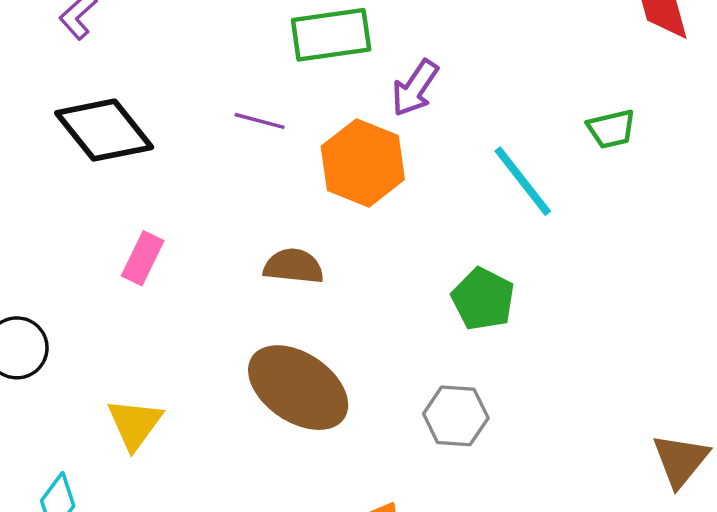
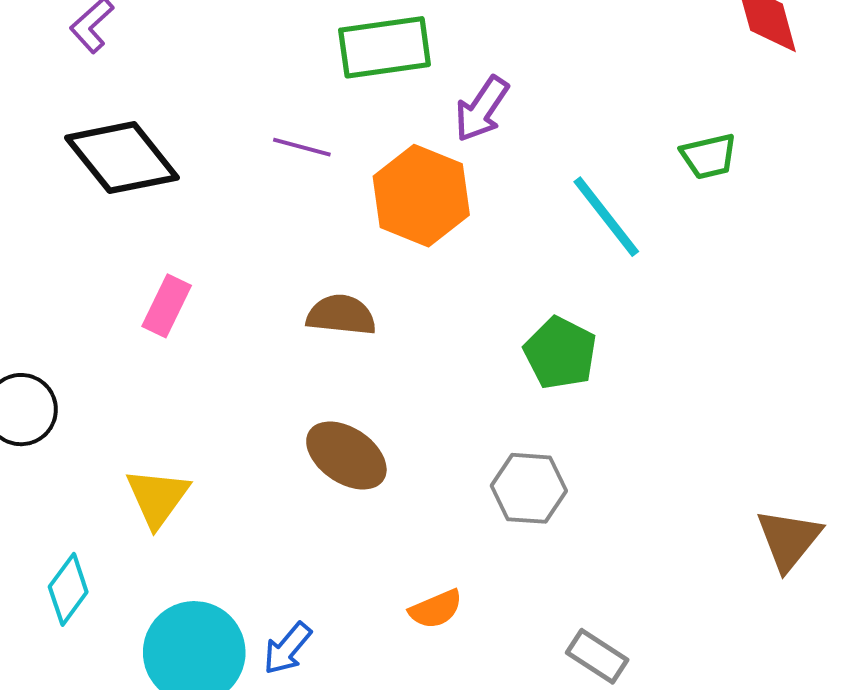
brown ellipse: (298, 388) -> (346, 455), size x0.7

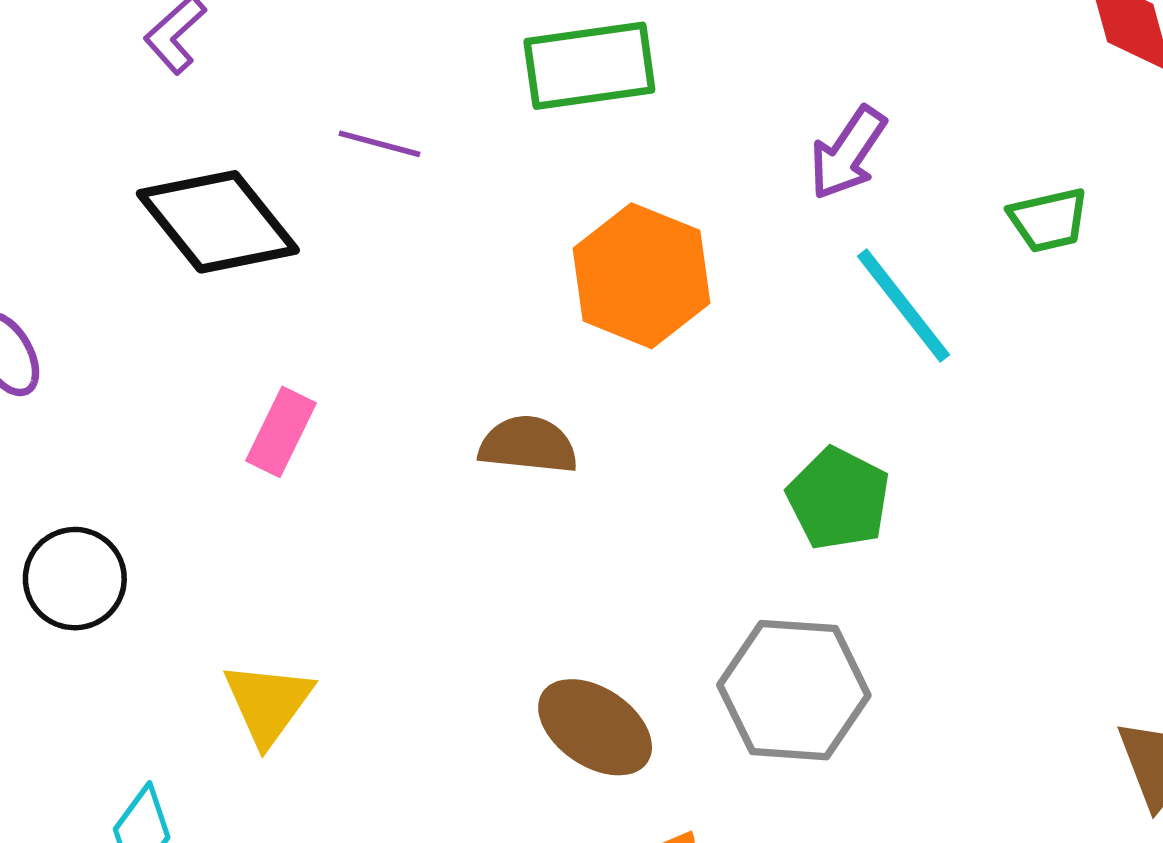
purple arrow: (482, 109) -> (848, 153), moved
purple line: (302, 147) -> (380, 144), moved
brown ellipse: (346, 455) -> (595, 727), moved
gray hexagon: (529, 488) -> (794, 690), size x1.4

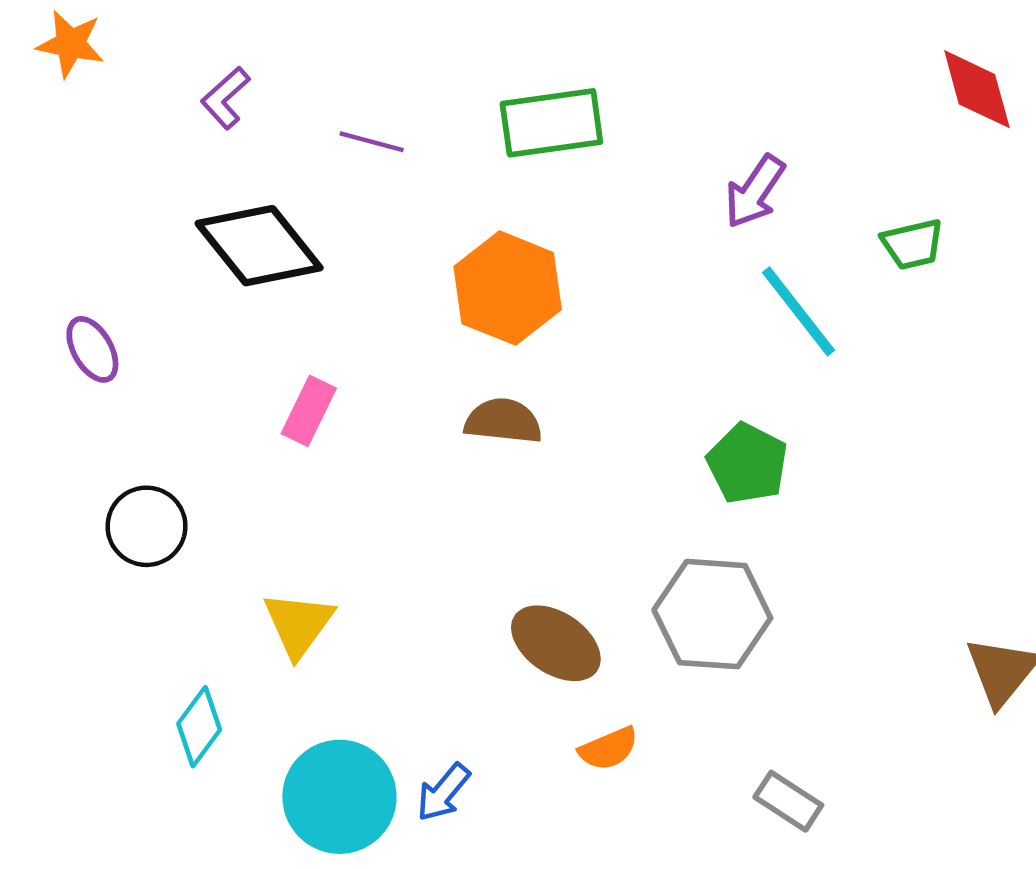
purple line: (380, 144) -> (372, 142), moved
orange hexagon: (641, 276) -> (508, 288), moved

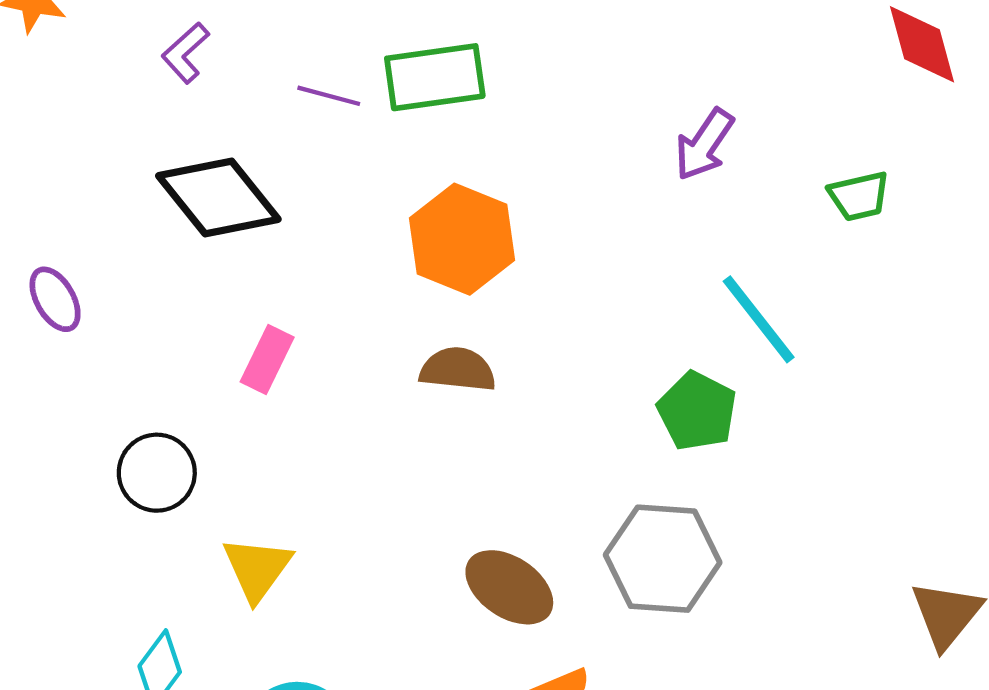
green rectangle: (551, 123) -> (435, 77), moved
cyan line: (799, 311) -> (759, 319), moved
black circle: (147, 526) -> (157, 473), moved

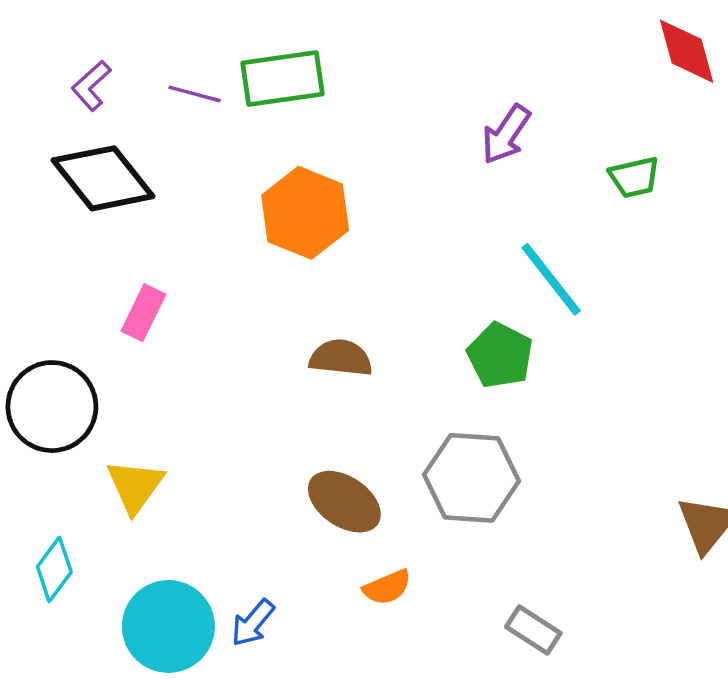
purple L-shape: (185, 53) -> (91, 86), moved
brown semicircle: (458, 369) -> (341, 358), moved
black circle: (157, 473) -> (52, 407), size x1.4

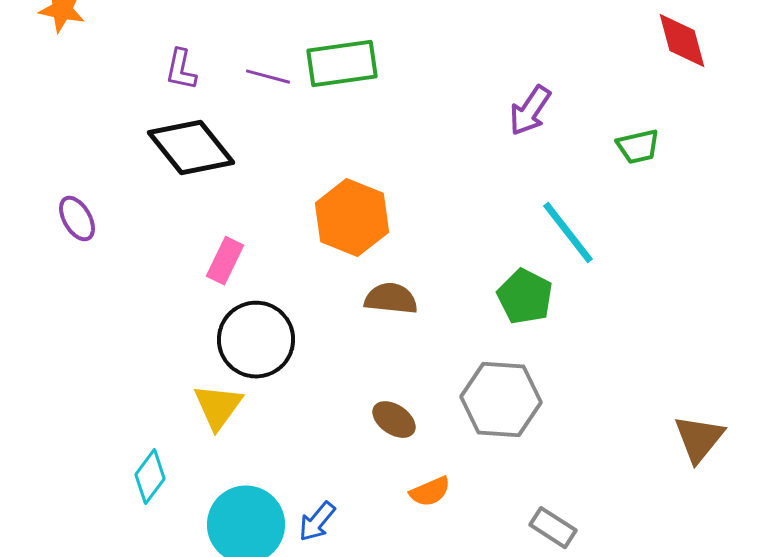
purple L-shape: (91, 86) -> (181, 70), turned -36
orange hexagon: (305, 213) -> (352, 218), moved
black circle: (52, 407) -> (256, 340), moved
brown ellipse: (344, 502) -> (394, 420), size x0.7

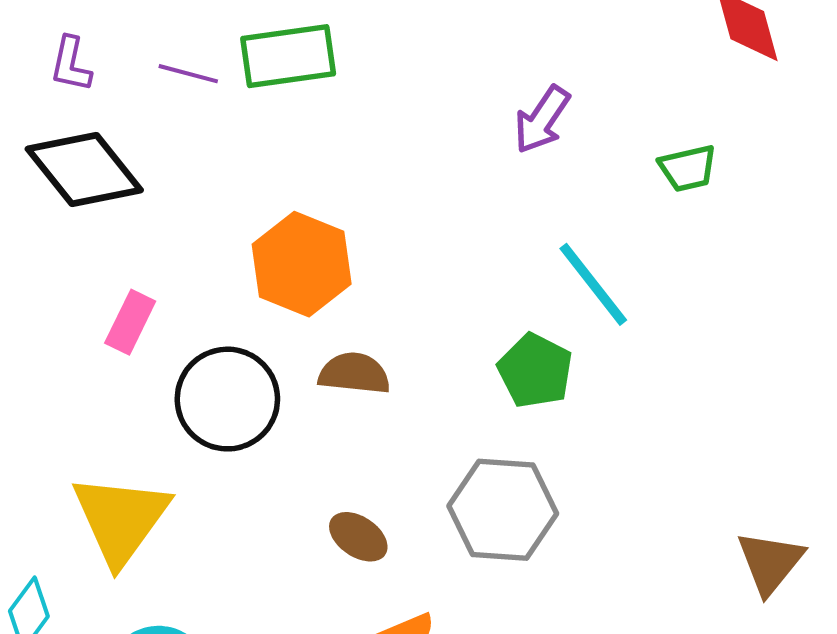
black circle: (256, 340) -> (227, 399), moved
yellow triangle: (218, 407) -> (121, 519), size x1.5

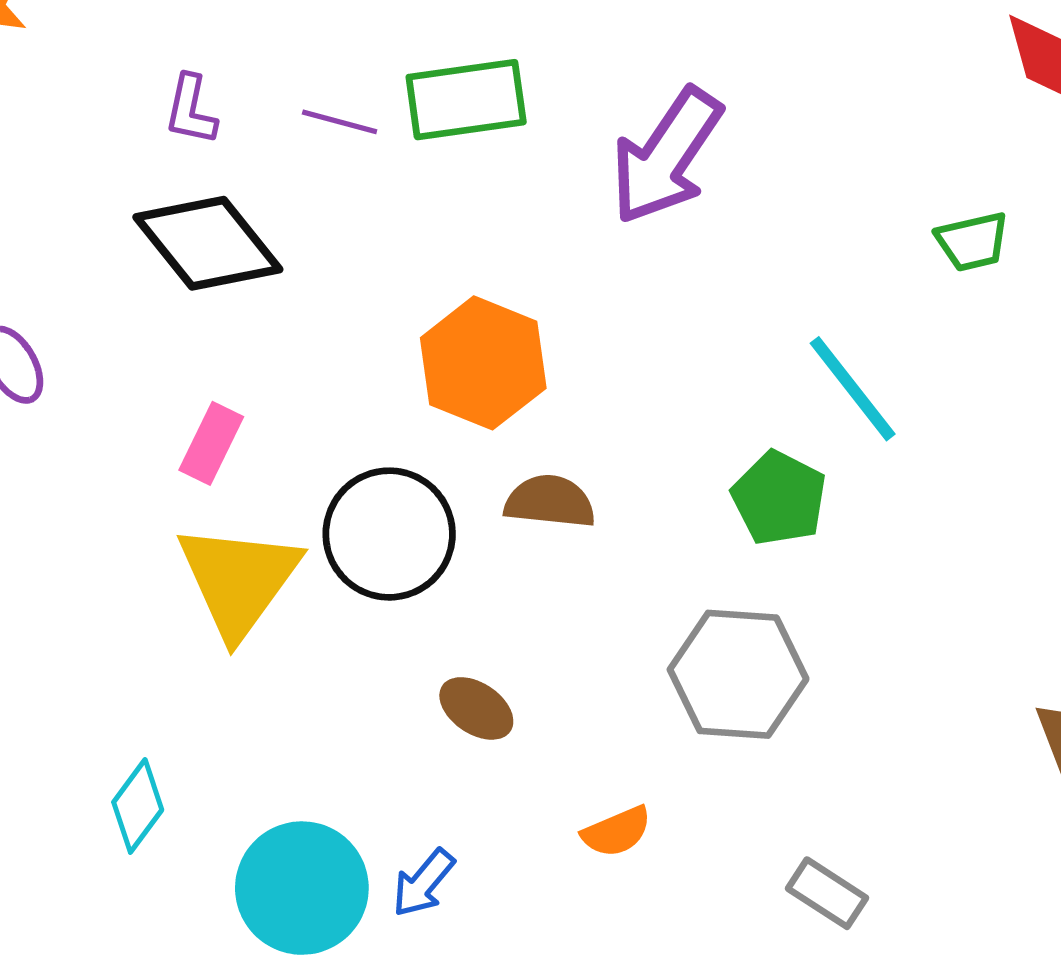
purple arrow: (542, 120) -> (666, 156), moved, size x1.6
pink rectangle: (130, 322) -> (211, 443), moved
yellow triangle: (121, 519) -> (239, 580), moved
brown ellipse: (358, 537) -> (476, 708), moved

